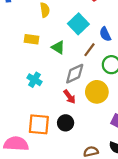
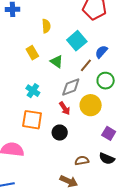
blue semicircle: (105, 34) -> (101, 52), turned 64
yellow rectangle: (32, 39) -> (32, 53), turned 48
orange square: (39, 124) -> (32, 120), moved

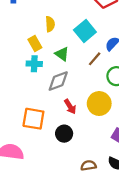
yellow semicircle: (46, 26) -> (50, 24), moved
gray diamond: (71, 87) -> (58, 81), moved
cyan cross: (33, 91) -> (34, 64), moved, turned -32

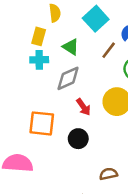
yellow rectangle: (35, 44) -> (39, 36), turned 48

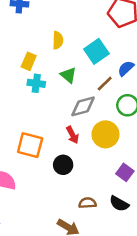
yellow rectangle: (39, 36) -> (29, 61), moved
gray diamond: (68, 78) -> (83, 106), moved

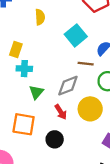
yellow semicircle: (58, 40) -> (40, 17), moved
green triangle: (68, 75) -> (36, 92), moved, turned 35
brown line: (105, 84) -> (86, 64), turned 56

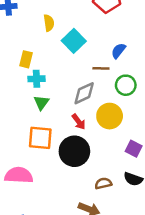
cyan square: (76, 35) -> (74, 41), moved
green triangle: (36, 92) -> (41, 103), moved
black circle: (55, 139) -> (74, 151), size x1.6

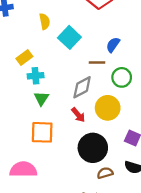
yellow rectangle: (26, 59) -> (24, 58), turned 42
black circle: (74, 151) -> (93, 148), moved

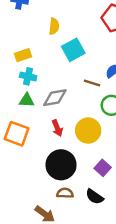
gray diamond: (82, 87) -> (55, 98), moved
green triangle: (41, 98) -> (27, 100), turned 42

